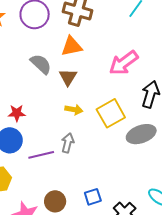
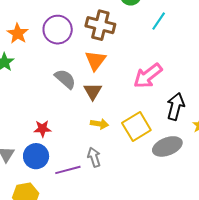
orange triangle: (72, 46) -> (95, 61), turned -40
gray arrow: (68, 143) -> (94, 157), turned -30

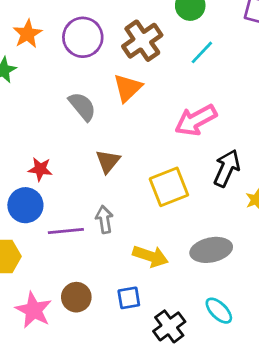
cyan line: (159, 21) -> (202, 52), moved
brown cross: (100, 25) -> (142, 41), turned 32
brown triangle: (93, 91) -> (108, 161), moved
yellow arrow: (99, 124) -> (150, 256), moved, size x1.4
gray ellipse: (167, 146) -> (211, 250), moved

